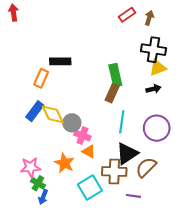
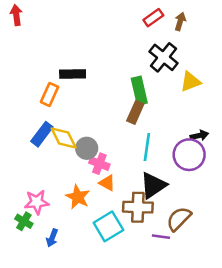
black cross: (153, 50) -> (164, 57), moved, turned 30
black arrow: (153, 89) -> (199, 135), moved
brown semicircle: (146, 167) -> (179, 219), moved
green cross: (38, 183) -> (24, 221), moved

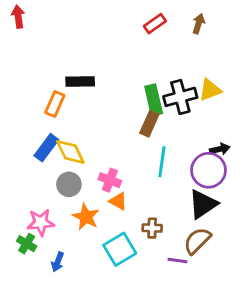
red rectangle: (153, 18) -> (155, 24), moved
black cross: (164, 57) -> (180, 97), moved, turned 36
gray circle: (87, 148) -> (69, 184), moved
black triangle: (153, 185) -> (203, 204), moved
brown cross: (138, 207) -> (152, 228), size x0.6

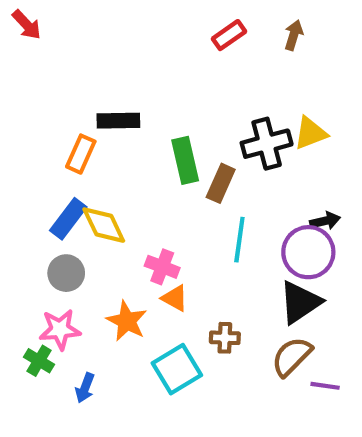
red arrow: (18, 17) -> (27, 25), turned 145
green rectangle: (154, 100) -> (185, 160), moved
gray circle: (69, 184) -> (66, 273), moved
purple line: (177, 260) -> (325, 386), moved

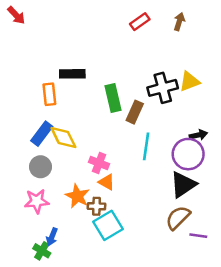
orange rectangle: (81, 154) -> (49, 94), turned -30
brown cross: (225, 338) -> (96, 206), moved
green cross: (39, 361) -> (42, 251), moved

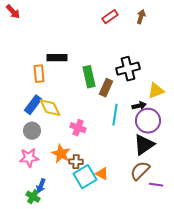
yellow triangle: (189, 81) -> (156, 91), moved
black arrow: (198, 135) -> (139, 106), moved
orange triangle: (107, 182) -> (102, 174), moved

